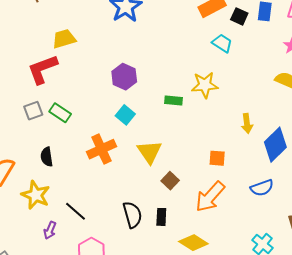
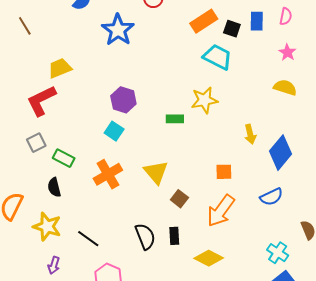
cyan trapezoid: (222, 43) -> (218, 57), size x1.4
green rectangle: (60, 113) -> (64, 158), moved
cyan square: (125, 115) -> (114, 131), moved
purple arrow: (50, 230) -> (54, 265), moved

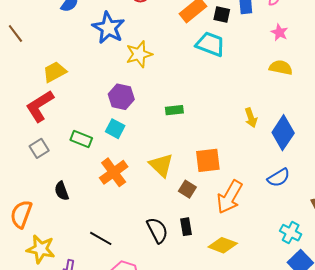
yellow star: (204, 100) -> (139, 54), moved
green rectangle: (64, 158) -> (81, 139), moved
orange square: (224, 172) -> (208, 160), moved, size x1.5
yellow star: (47, 227) -> (41, 249), moved

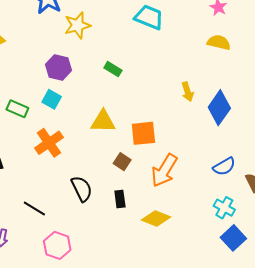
green rectangle: (174, 110) -> (113, 69), moved, turned 36
yellow triangle: (161, 165) -> (103, 121), moved, turned -44
blue semicircle: (279, 178) -> (224, 166), moved
black semicircle: (157, 230) -> (82, 189), moved

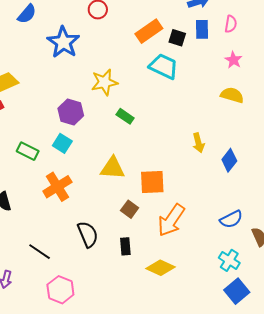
yellow star: (77, 25) -> (104, 82), moved
blue diamond: (219, 108) -> (229, 160), size x0.7

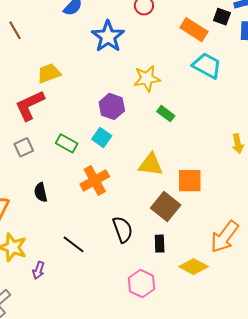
orange rectangle: (149, 31) -> (194, 30), turned 64
black square: (177, 38) -> (222, 17), moved
brown square: (130, 209) -> (166, 207), size x1.6
orange arrow: (171, 220) -> (225, 237), moved
pink hexagon: (60, 290) -> (141, 284), moved

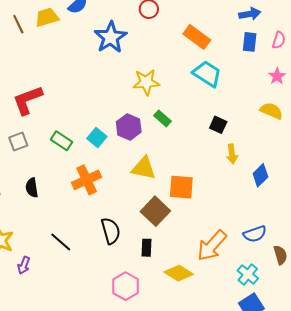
black square: (222, 17) -> (218, 125), moved
yellow trapezoid: (49, 73) -> (47, 17), moved
purple hexagon: (112, 106) -> (129, 127), moved

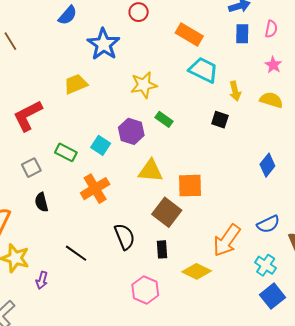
yellow trapezoid: (47, 17) -> (76, 84), moved
gray square: (18, 141) -> (31, 168), moved
yellow arrow: (232, 154) -> (235, 91), moved

